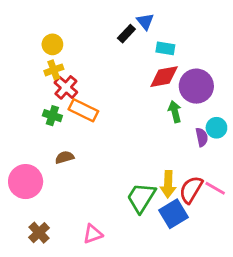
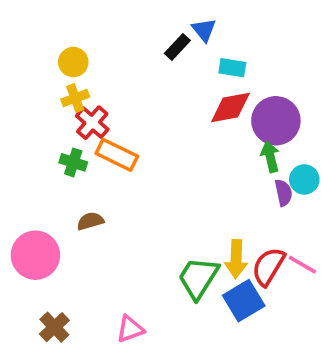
green arrow: (175, 112) -> (270, 157), moved

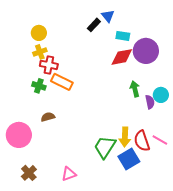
purple circle: (276, 121) -> (146, 51), moved
red cross: (92, 123) -> (49, 65), turned -30
green arrow: (270, 157) -> (135, 89), moved
red semicircle: (268, 267) -> (142, 141), turned -50

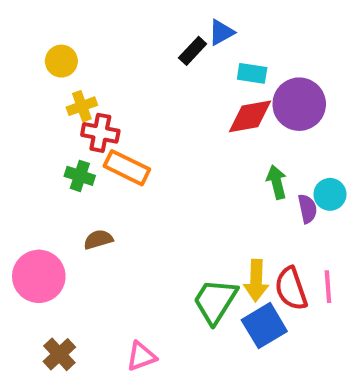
blue triangle: (108, 16) -> (221, 32), turned 40
yellow circle: (39, 33) -> (61, 61), moved
pink line: (160, 140) -> (328, 287), turned 56

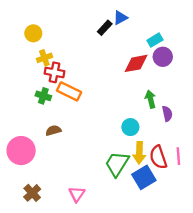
cyan rectangle: (252, 73) -> (155, 40), moved, turned -40
purple circle: (299, 104) -> (163, 57), size x0.7
cyan circle: (330, 194) -> (130, 127), moved
pink triangle: (141, 356) -> (77, 194), turned -36

